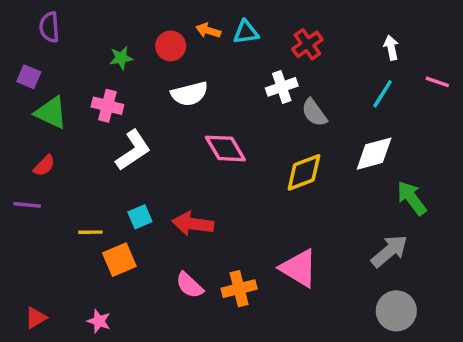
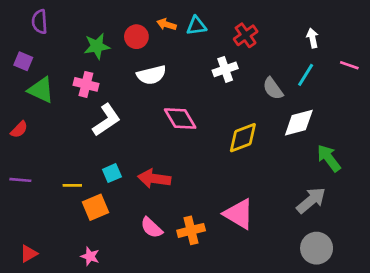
green star: (121, 58) -> (97, 46), size x1.4
gray semicircle: (314, 113) -> (273, 89), moved
red semicircle: (44, 166) -> (19, 129), moved
purple line: (27, 205) -> (20, 180), moved
pink star: (99, 321) -> (90, 256), moved

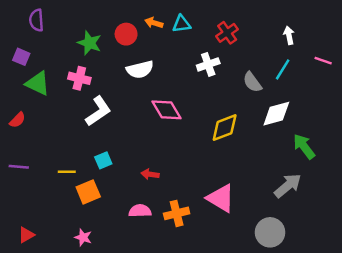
green star: (97, 46) -> (89, 43), turned 30
red arrow: (154, 179) -> (150, 174), moved, size x0.6
pink semicircle: (151, 228) -> (140, 211), turned 135
gray circle: (317, 248) -> (270, 232), moved

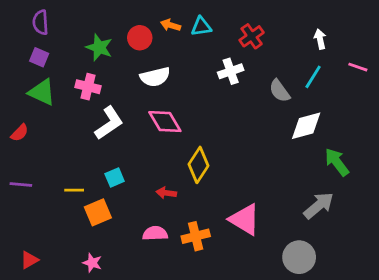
purple square: (21, 57) -> (39, 57), moved
pink diamond: (166, 110) -> (165, 122), moved
yellow diamond: (225, 128) -> (198, 165), moved, turned -36

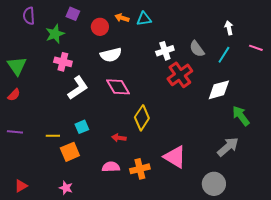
red cross: (252, 36) -> (180, 75), moved, size x1.4
green star: (99, 48) -> (55, 34), moved, turned 30
purple square: (39, 57) -> (73, 14), moved
gray semicircle: (280, 91) -> (197, 49), moved
green triangle: (42, 92) -> (17, 66), moved, turned 30

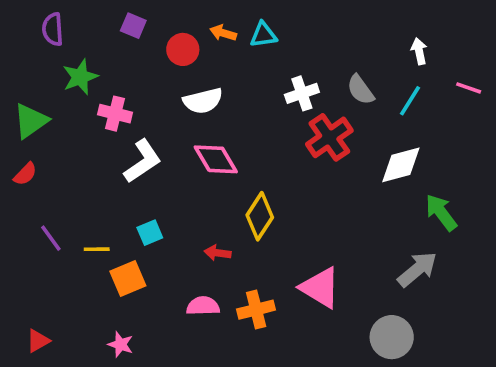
green star: (55, 34) -> (80, 77), moved
green triangle: (17, 66) -> (31, 121), turned 30
purple line: (15, 132) -> (51, 238), moved, turned 49

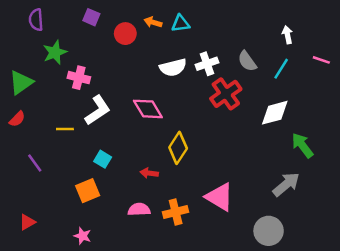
white semicircle: (203, 101) -> (173, 67), moved
cyan square: (150, 233) -> (103, 159), turned -36
yellow line: (97, 249) -> (65, 129), moved
red triangle: (38, 341) -> (27, 222), moved

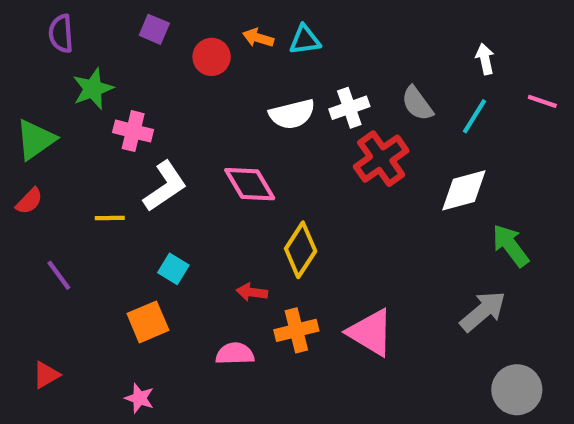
orange cross: (176, 212) -> (296, 330), moved
gray circle: (269, 231) -> (517, 390), moved

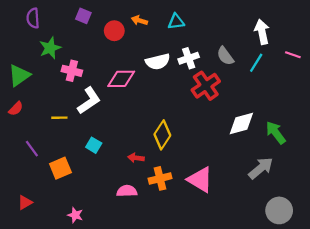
cyan triangle: (305, 40) -> (176, 22), moved
white arrow: (485, 59) -> (262, 32), size x1.5
pink diamond: (250, 184) -> (121, 79), moved, turned -60
white diamond: (464, 190) -> (241, 123), moved
orange square: (148, 322) -> (60, 168), moved

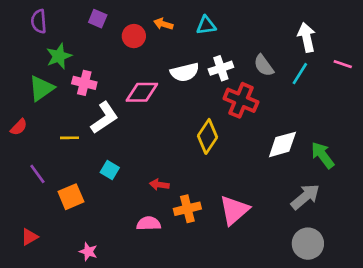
green triangle: (19, 75) -> (41, 88), moved
red cross: (206, 86) -> (241, 100), turned -32
yellow diamond: (162, 135) -> (207, 136), moved
pink triangle: (200, 180) -> (234, 210), turned 48
gray circle: (279, 210) -> (308, 244), moved

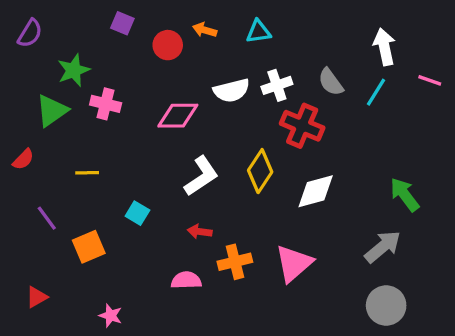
purple semicircle: (39, 21) -> (30, 33), moved, turned -145
white L-shape: (104, 118) -> (201, 176), moved
white diamond: (282, 144) -> (316, 191), moved

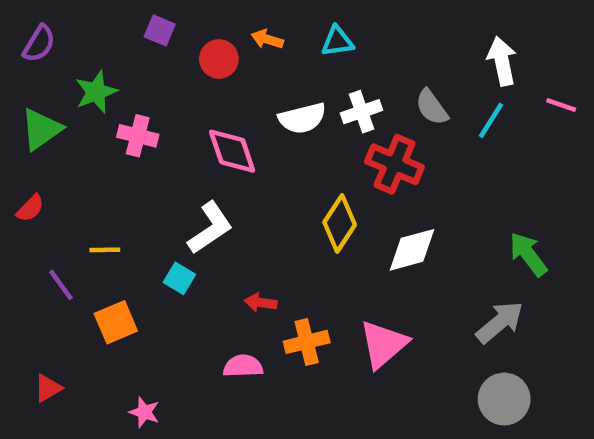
green triangle: (52, 111) -> (41, 129), moved
pink diamond: (178, 116) -> (232, 151), turned 72
yellow line: (87, 173) -> (105, 250), moved
white L-shape: (201, 176) -> (210, 228), moved

